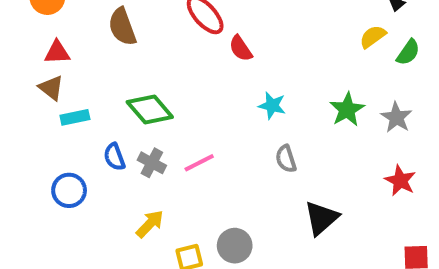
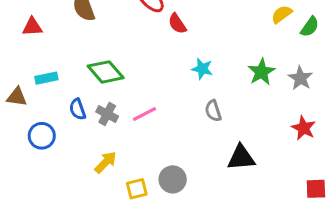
brown triangle: (51, 88) -> (17, 97), moved, turned -30
black triangle: (321, 218) -> (241, 158), turned 36

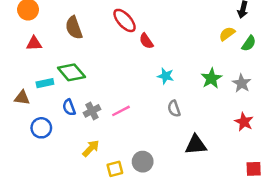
green diamond: (106, 72) -> (71, 72), moved
gray cross: (107, 114) -> (92, 111), turned 35

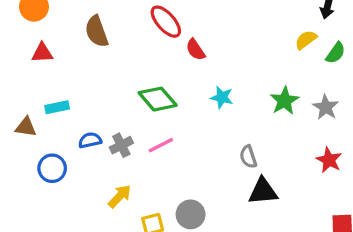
green diamond: (71, 72) -> (158, 99), moved
blue semicircle: (69, 107) -> (90, 140), turned 98
gray semicircle: (174, 109) -> (248, 157), moved

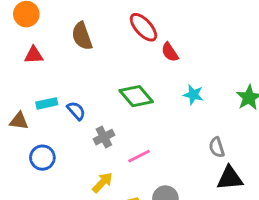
blue semicircle: (90, 140) -> (76, 111), moved, turned 60
pink line: (161, 145) -> (139, 156), moved

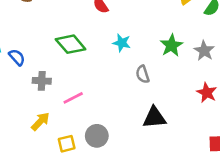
gray cross: (104, 137) -> (42, 81), turned 30
gray semicircle: (217, 147) -> (143, 74), moved

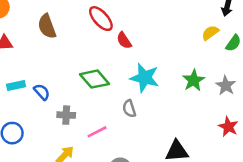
cyan star: (122, 43) -> (145, 78), size x1.6
gray semicircle: (143, 74) -> (129, 109), moved

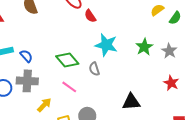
green diamond: (94, 79) -> (67, 60), moved
gray cross: (66, 115) -> (27, 81), moved, size x1.5
pink line: (97, 132) -> (69, 87), turned 63

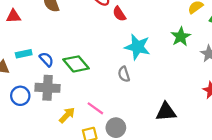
green star: (144, 47) -> (181, 37), moved
green diamond: (67, 60) -> (76, 64), moved
pink line: (69, 87) -> (95, 108), moved

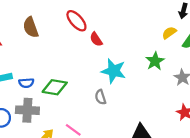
blue semicircle: (46, 59) -> (26, 83), turned 128
green diamond: (76, 64) -> (55, 87), turned -40

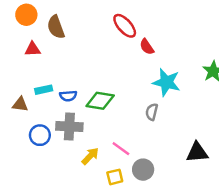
brown semicircle: (31, 27) -> (56, 27), moved
gray semicircle: (100, 97) -> (152, 112), turned 32

